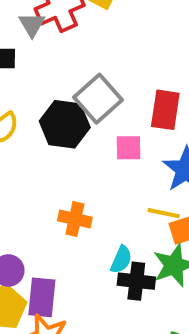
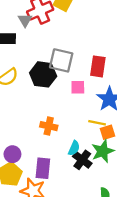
gray square: (98, 99) -> (61, 60), turned -35
black cross: (136, 281) -> (82, 160), turned 30
purple rectangle: (42, 297) -> (43, 168), moved

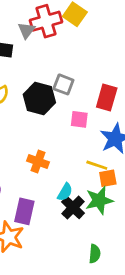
gray square: (61, 60) -> (63, 84), size x0.7

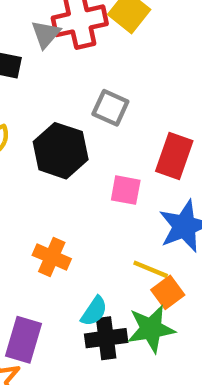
gray square: (63, 84) -> (110, 108), moved
orange square: (108, 178) -> (168, 292), turned -30
black cross: (73, 208) -> (106, 338), turned 35

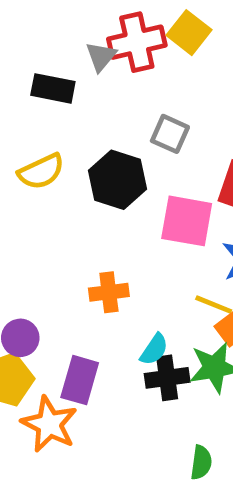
pink square: (126, 190) -> (187, 221), size x1.6
orange cross: (52, 257) -> (109, 292), turned -30

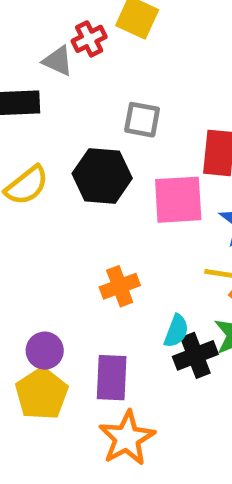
red cross: (137, 42) -> (89, 39), size x0.6
gray triangle: (101, 56) -> (58, 61), turned -32
orange star: (49, 424) -> (127, 438), moved, turned 30

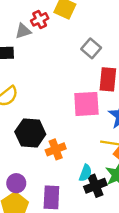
gray triangle: (58, 61) -> (23, 31), turned -42
gray square: (142, 120) -> (91, 48), moved, turned 30
black hexagon: (102, 176) -> (30, 133), moved

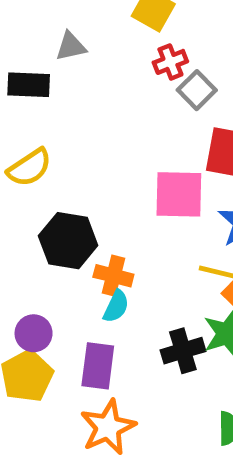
red cross: (40, 19) -> (170, 62), moved
orange cross: (56, 149) -> (113, 276), turned 30
cyan semicircle: (85, 173) -> (116, 306), moved

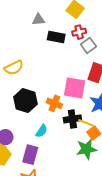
black rectangle: (29, 85) -> (56, 37), moved
orange cross: (113, 276) -> (54, 103), moved
black cross: (183, 351) -> (72, 119), moved

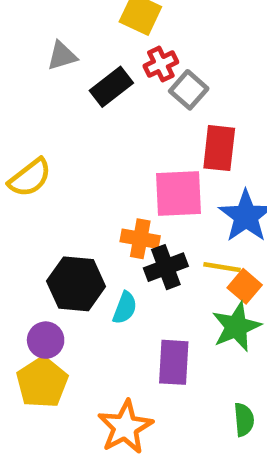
black rectangle: (56, 37) -> (111, 87), turned -36
black hexagon: (25, 101) -> (76, 284), moved
black cross: (72, 119) -> (166, 267), moved
purple rectangle: (30, 155) -> (174, 362), moved

